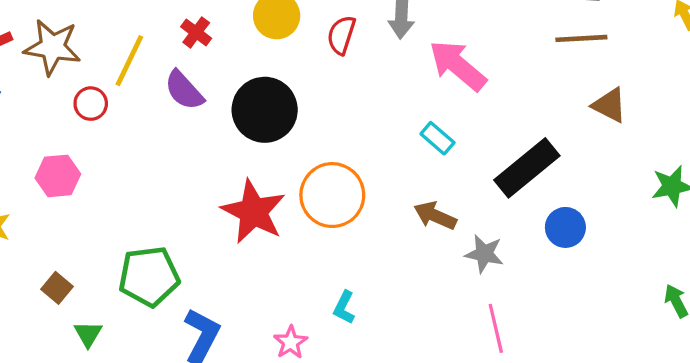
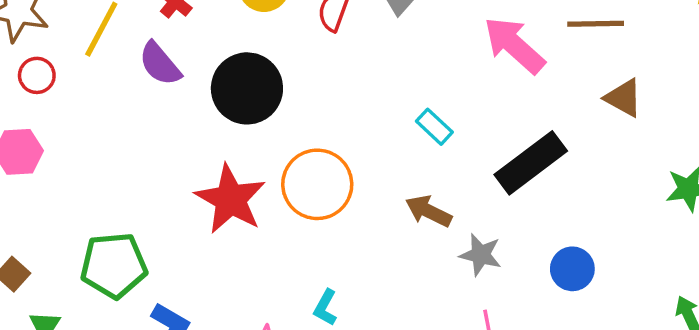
pink arrow: (458, 65) -> (514, 45), moved
red circle: (91, 104) -> (37, 75), moved
blue circle: (565, 227) -> (572, 269), moved

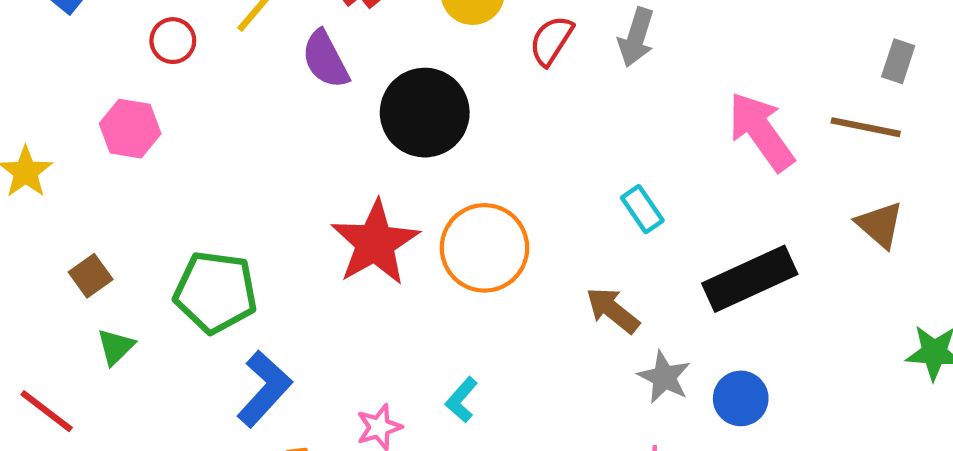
blue circle: (572, 269) -> (741, 398), moved

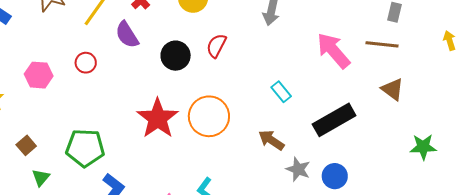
red circle: (173, 41) -> (86, 63), moved
red semicircle: (551, 41) -> (216, 46), moved
black circle: (425, 113) -> (176, 56), size x0.7

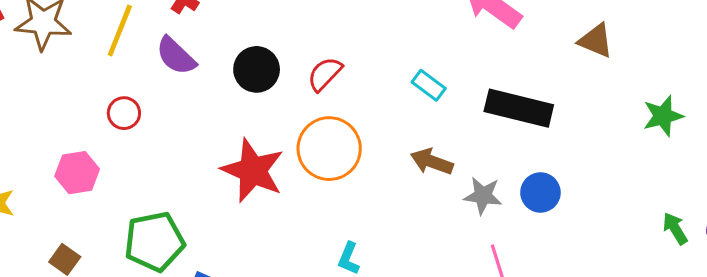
red semicircle: (216, 46) -> (325, 74), moved, turned 30
pink hexagon: (39, 75) -> (77, 173), moved
black rectangle: (334, 120) -> (519, 108), turned 57

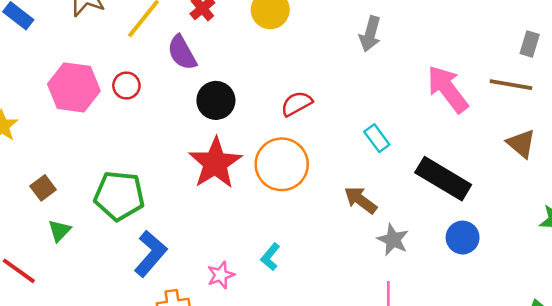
black circle: (257, 69) -> (216, 100), moved
pink hexagon: (77, 173) -> (74, 87), moved, size x1.4
blue circle: (540, 192) -> (463, 237), moved

